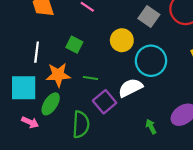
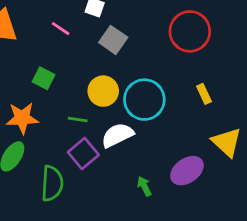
gray square: (149, 16) -> (113, 40), moved
yellow circle: (122, 40) -> (103, 91), moved
green line: (91, 78) -> (78, 119), moved

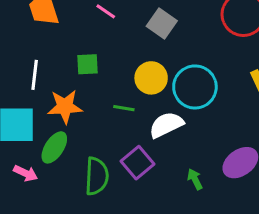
green square: (44, 78) -> (88, 64), turned -30
purple square: (83, 154) -> (137, 163), moved

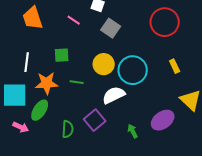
green line: (124, 108) -> (77, 82), moved
green semicircle: (97, 176) -> (68, 129), size x0.7

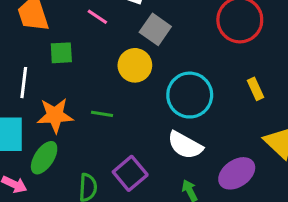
green square: (62, 55) -> (61, 53), moved
yellow circle: (104, 64) -> (135, 65), moved
white semicircle: (114, 95) -> (185, 145), moved, turned -125

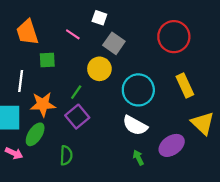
yellow rectangle: (255, 89) -> (185, 85), size x1.5
green line: (102, 114) -> (76, 92), moved, turned -64
purple square: (130, 173) -> (77, 117), moved

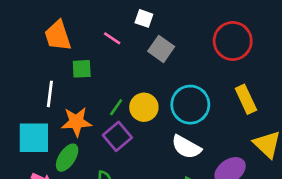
yellow circle: (99, 69) -> (144, 107), moved

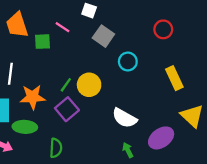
red circle: (233, 41) -> (163, 29), size x0.6
green square: (82, 69) -> (43, 42), moved
cyan circle: (190, 105) -> (128, 62), moved, size x0.6
green ellipse: (67, 158) -> (25, 127), turned 60

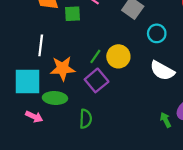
white semicircle: (125, 118) -> (162, 71), moved
green arrow: (128, 150) -> (165, 120), moved

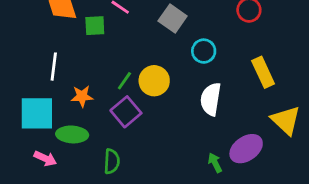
orange star: (63, 68) -> (82, 96), size x0.7
white semicircle: (162, 71) -> (211, 99), turned 70

